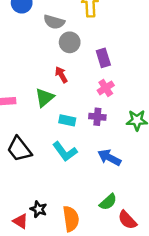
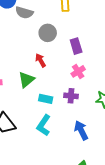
gray semicircle: (54, 22) -> (24, 13), moved
cyan L-shape: (65, 152) -> (44, 125), turned 70
blue arrow: (109, 158) -> (81, 130), turned 36

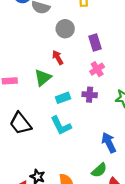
cyan rectangle: (46, 99) -> (63, 98), turned -32
cyan L-shape: (44, 125) -> (61, 126), turned -60
blue arrow: (81, 130) -> (109, 143), moved

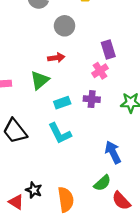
purple rectangle: (95, 43) -> (108, 49), moved
red arrow: (58, 57) -> (56, 58), turned 112

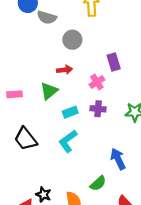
pink cross: (100, 71) -> (97, 82), moved
cyan L-shape: (60, 133) -> (68, 141), turned 80
green semicircle: (102, 183) -> (98, 183), moved

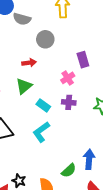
red arrow: (65, 70) -> (29, 63), moved
cyan rectangle: (70, 112) -> (43, 105), turned 56
blue arrow: (118, 159) -> (89, 159), moved, turned 30

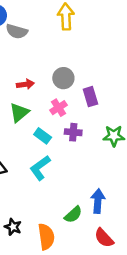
gray circle: (45, 39) -> (63, 78), moved
purple rectangle: (83, 60) -> (90, 97), moved
pink cross: (68, 78) -> (58, 108), moved

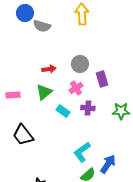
cyan L-shape: (40, 168) -> (82, 152), moved
blue arrow: (98, 201) -> (108, 164), turned 30

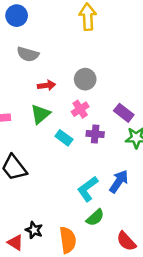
gray semicircle: (42, 26) -> (28, 54), moved
purple rectangle: (102, 79) -> (124, 113), moved, turned -35
blue arrow: (108, 164) -> (119, 181), moved

